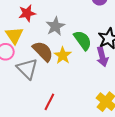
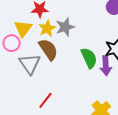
green semicircle: (83, 40) -> (89, 58), moved
yellow star: (63, 55) -> (47, 28), moved

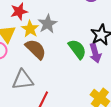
gray triangle: (30, 64) -> (23, 80), moved, turned -50

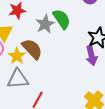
yellow star: (30, 29) -> (17, 56), moved
green semicircle: (77, 49) -> (62, 19), moved

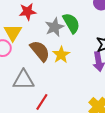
yellow star: (17, 56) -> (61, 55), moved

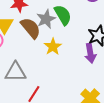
brown semicircle: (40, 51) -> (31, 28), moved

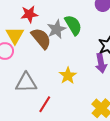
yellow star: (53, 47) -> (68, 76), moved

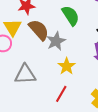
gray star: (56, 29) -> (56, 41), moved
red line: (45, 104) -> (61, 94), moved

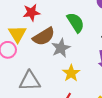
brown semicircle: (39, 30) -> (44, 36), turned 100

